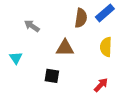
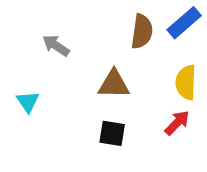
black square: (52, 76) -> (112, 133), moved
red arrow: (101, 85) -> (177, 123), moved

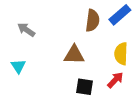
gray arrow: (56, 46) -> (26, 30), moved
black square: (112, 133) -> (85, 87), moved

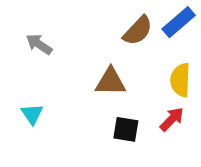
brown semicircle: (92, 21) -> (138, 31), turned 35
cyan triangle: (18, 66) -> (32, 114), moved

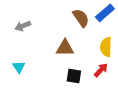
brown semicircle: (138, 31) -> (81, 18), turned -78
gray arrow: (39, 44) -> (23, 26), turned -56

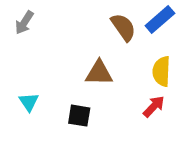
gray arrow: (23, 26) -> (24, 23), moved, turned -35
black square: (74, 76) -> (79, 116), moved

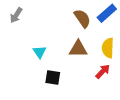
brown triangle: (99, 73) -> (78, 49), moved
cyan triangle: (29, 102) -> (40, 52), moved

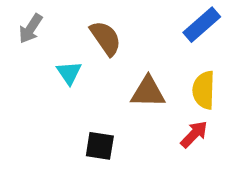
brown semicircle: (82, 18) -> (106, 38), moved
cyan triangle: (40, 52) -> (69, 73), moved

